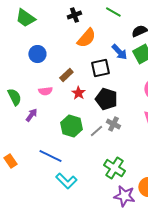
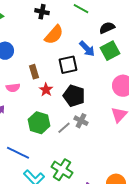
black cross: (74, 15) -> (42, 12), turned 32
brown rectangle: (66, 75) -> (34, 72), turned -64
green cross: (114, 168) -> (62, 170), moved

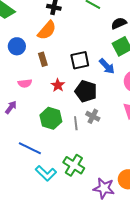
orange semicircle: (54, 35) -> (47, 30), moved
blue arrow: (87, 49) -> (107, 66), moved
brown rectangle: (34, 72) -> (43, 59), moved
gray line: (64, 128) -> (76, 123), turned -56

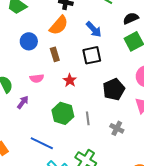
blue arrow: (107, 66) -> (94, 29), moved
black pentagon: (86, 91) -> (114, 89), moved, turned 30
gray cross: (93, 116) -> (117, 128), moved

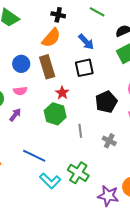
blue circle: (29, 41) -> (21, 64), moved
brown rectangle: (55, 54) -> (47, 67), size x1.6
pink semicircle: (37, 78) -> (20, 91), moved
green hexagon: (63, 113) -> (55, 114), moved

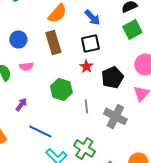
blue circle: (21, 64) -> (18, 39), moved
red star: (62, 93) -> (86, 66), moved
purple arrow: (15, 115) -> (21, 104), moved
gray cross: (109, 141) -> (115, 116), size x1.6

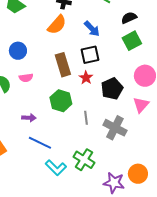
brown rectangle: (53, 42) -> (63, 65), moved
purple arrow: (21, 104) -> (29, 118), moved, turned 56

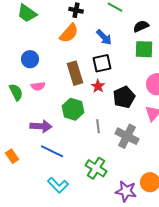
green square: (132, 41) -> (144, 49), turned 30
purple arrow: (29, 118) -> (41, 126), size x1.5
cyan L-shape: (56, 168) -> (58, 185), moved

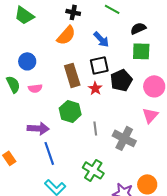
green semicircle: (16, 92) -> (13, 84), moved
black pentagon: (124, 97) -> (121, 80), moved
blue line: (52, 151) -> (49, 153), turned 45

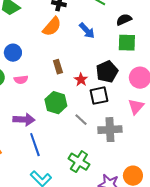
black square: (99, 65) -> (99, 96), moved
brown rectangle: (72, 75) -> (58, 67), size x0.6
gray line: (95, 128) -> (81, 120), turned -40
gray cross: (124, 138) -> (110, 130), turned -30

